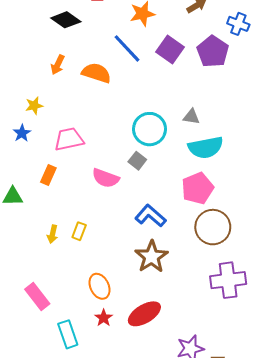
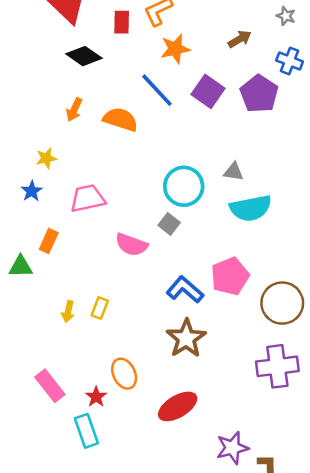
orange rectangle: (48, 175) -> (49, 241), moved
pink pentagon: (197, 188) -> (230, 276), moved
brown circle: (213, 227) -> (282, 303), moved
red star: (104, 318) -> (96, 397), moved

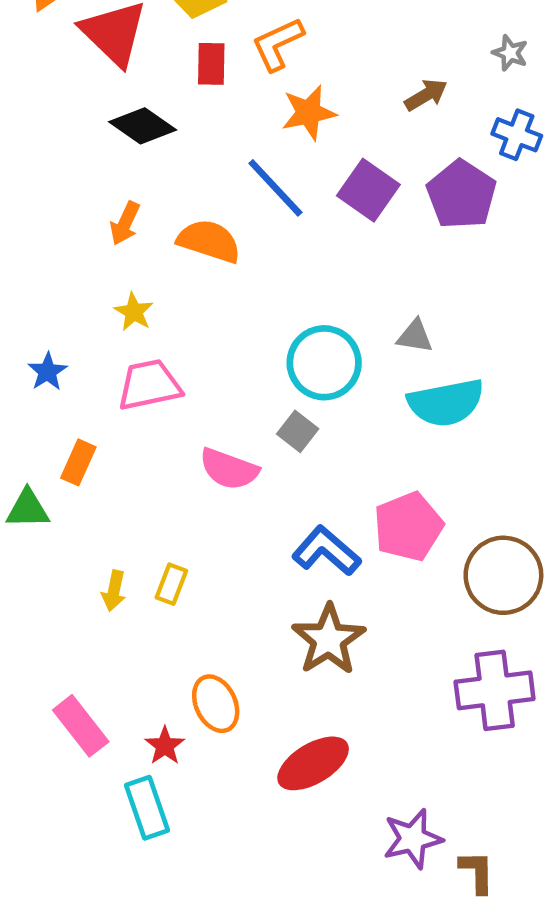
yellow star: (46, 158) -> (134, 312), moved, turned -30

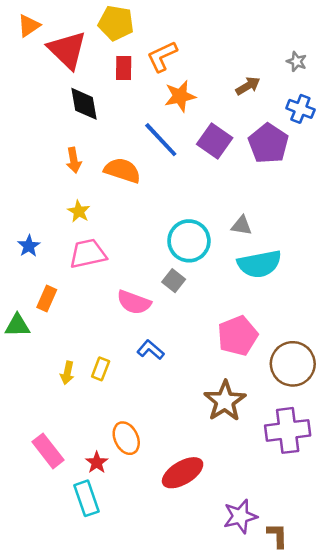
black diamond: (143, 126) -> (84, 104), turned 45
orange arrow: (125, 223) -> (74, 160), turned -35
blue L-shape: (326, 551) -> (151, 350), moved, size x0.7
brown star: (329, 639) -> (225, 401), moved

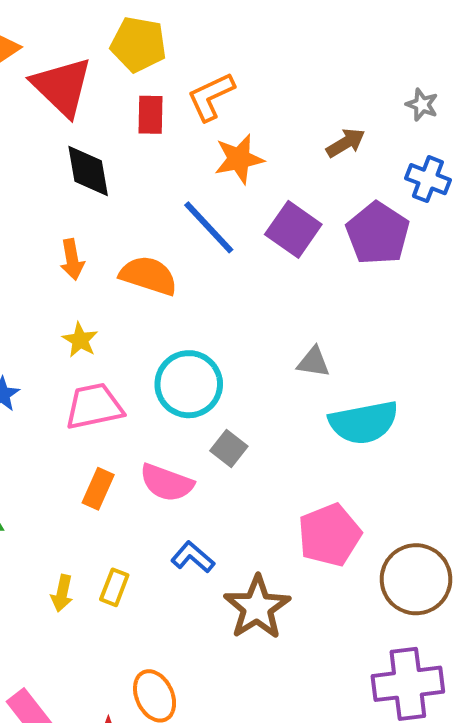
gray triangle: (242, 225) -> (313, 362), moved
cyan circle: (189, 241) -> (189, 384), moved
orange rectangle: (47, 299) -> (98, 489), moved
brown star: (225, 401) -> (257, 607), moved

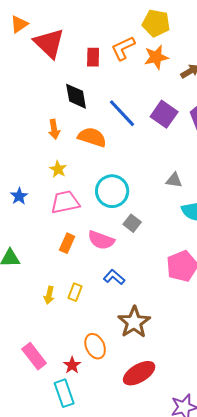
yellow pentagon: (138, 44) -> (156, 23), moved
orange star: (239, 159) -> (156, 57), moved
black diamond: (88, 171) -> (76, 96), moved
brown star: (257, 607) -> (134, 322), moved

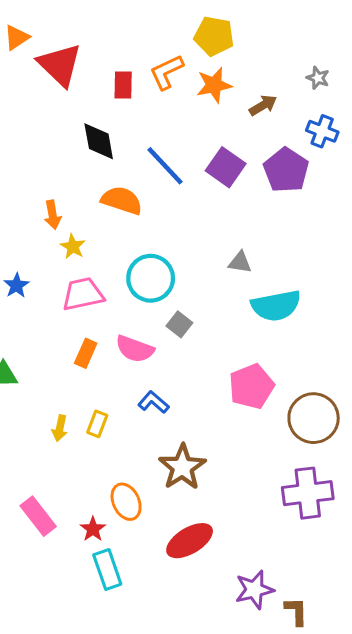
orange arrow: (54, 129) -> (53, 215), moved
cyan rectangle: (64, 393) -> (107, 569), moved

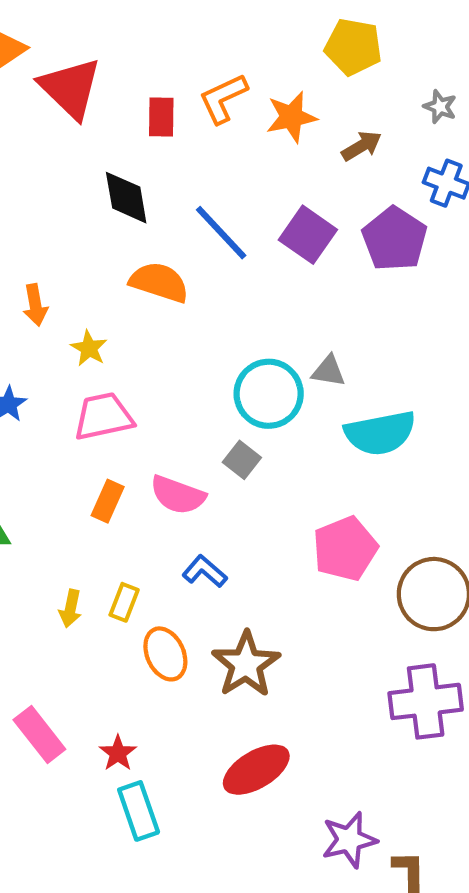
yellow pentagon: (214, 36) -> (353, 47), moved
orange arrow: (53, 215) -> (35, 305), moved
cyan circle: (151, 278) -> (269, 394), moved
orange ellipse: (126, 502) -> (165, 654), moved

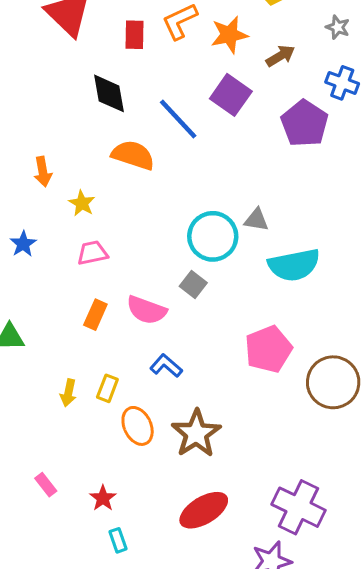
purple square: (308, 235) -> (231, 95), moved
pink trapezoid: (103, 416) -> (92, 253), size x0.7
purple cross: (426, 701) -> (299, 507), moved, turned 33
pink rectangle: (39, 735) -> (46, 485), size x0.6
cyan rectangle: (139, 811) -> (118, 540), size x0.6

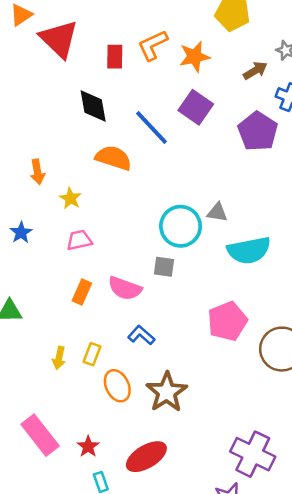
brown arrow: (280, 56) -> (255, 71), moved
gray square: (193, 285) -> (164, 267), turned -30
pink rectangle: (46, 485) -> (40, 435), size x2.0
red ellipse: (204, 510) -> (146, 457), moved

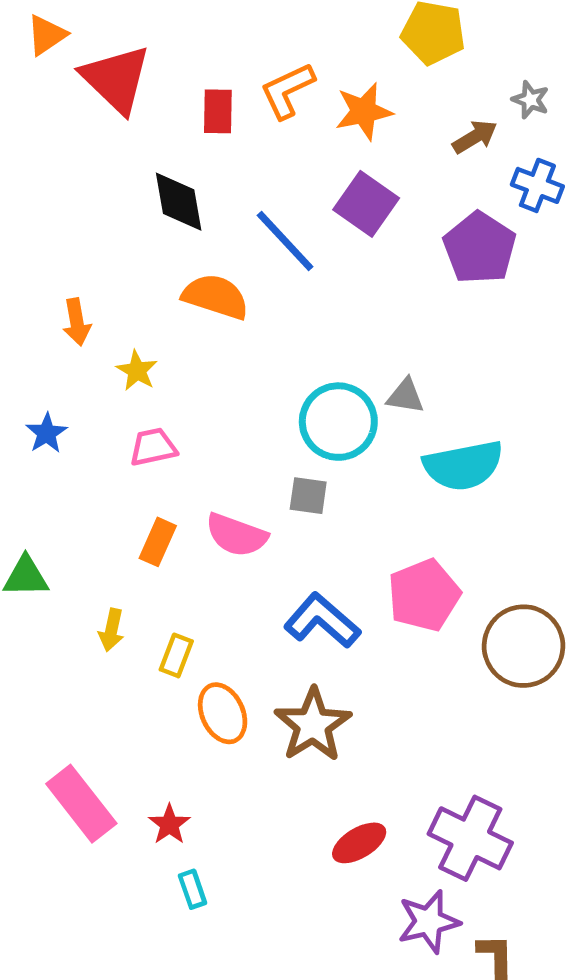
blue L-shape: (141, 335) -> (322, 621), moved, size x1.5
yellow arrow: (59, 358) -> (111, 630), moved
red ellipse: (146, 457) -> (359, 843), moved, size x0.7

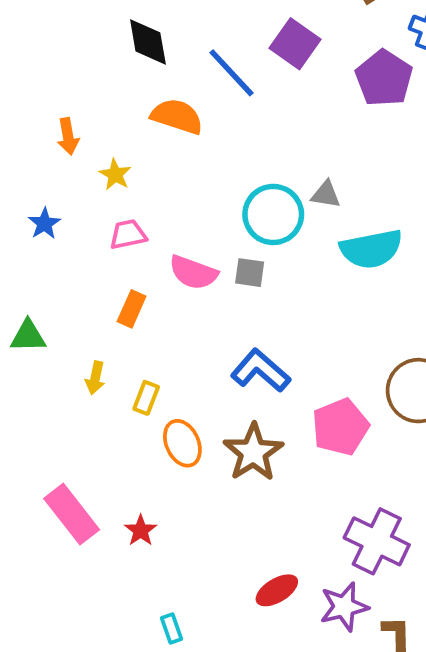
pink semicircle: (236, 535) -> (193, 273), moved
pink pentagon: (424, 595) -> (340, 427), moved
red ellipse: (359, 843) -> (277, 590), moved
cyan rectangle: (192, 889) -> (172, 628), moved

